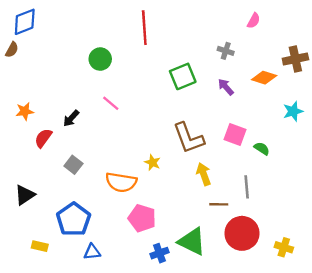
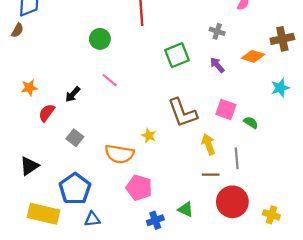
yellow arrow: (204, 174) -> (208, 144), moved
green triangle: (192, 241) -> (186, 209), size x0.6
yellow rectangle: (40, 246) -> (43, 214), size x2.0

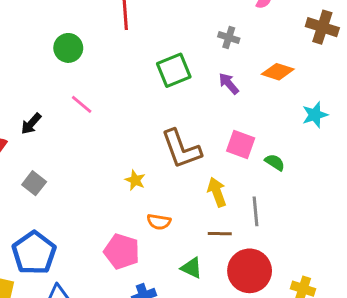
brown cross: (282, 39) -> (322, 27), moved, turned 30
orange semicircle: (119, 154) -> (159, 222), moved, size x0.6
green triangle: (186, 209) -> (192, 268), moved

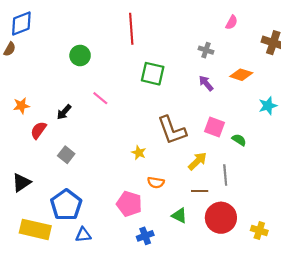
green circle: (68, 48) -> (80, 55), moved
green square: (174, 70) -> (153, 74), moved, turned 35
yellow arrow: (217, 192) -> (197, 161), turned 66

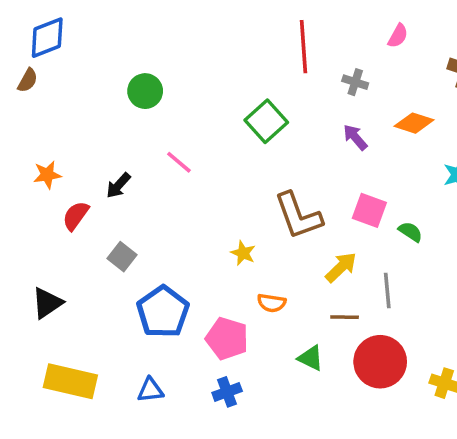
red line: (131, 29) -> (304, 47), moved
green square: (153, 74) -> (266, 121), turned 35
blue pentagon: (66, 205) -> (163, 312), moved
blue cross: (145, 236) -> (227, 392), moved

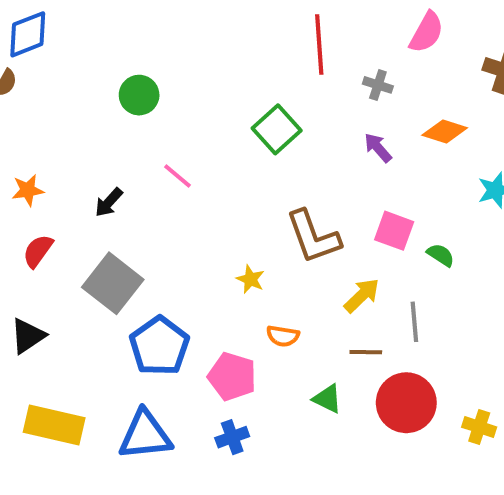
pink semicircle: (398, 36) -> (427, 32), size x1.5
red semicircle: (76, 216) -> (38, 251), moved
gray square: (122, 257) -> (113, 283), size x1.8
blue triangle: (150, 390) -> (145, 435), size x1.8

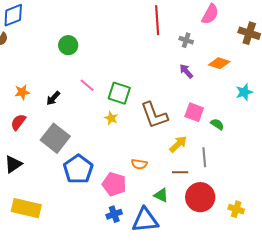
green square: (277, 129) -> (119, 93), moved, turned -30
orange star: (28, 190) -> (22, 92), moved
yellow star: (250, 279) -> (111, 118), moved
blue triangle: (145, 435) -> (145, 220), moved

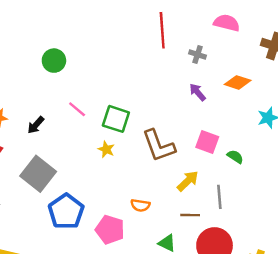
pink semicircle: (210, 14) -> (227, 23), turned -105

